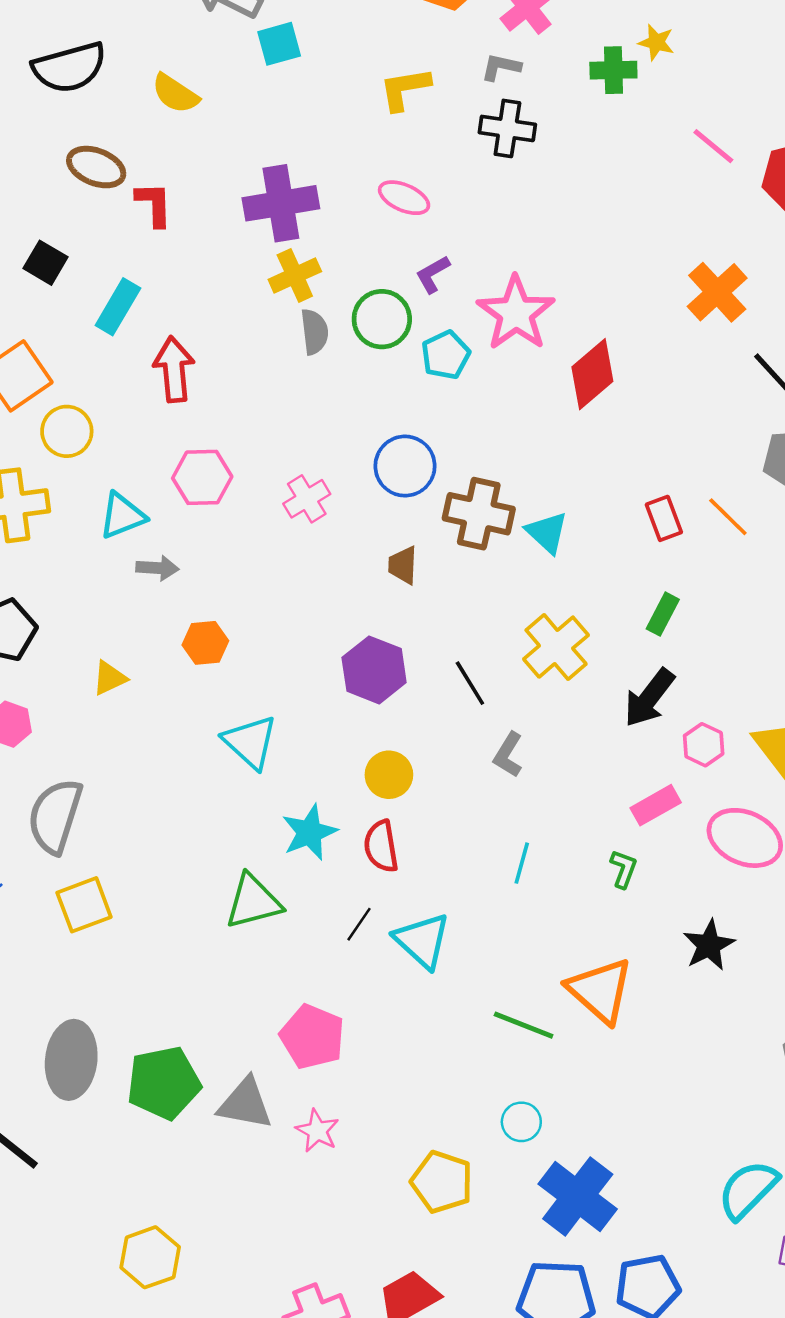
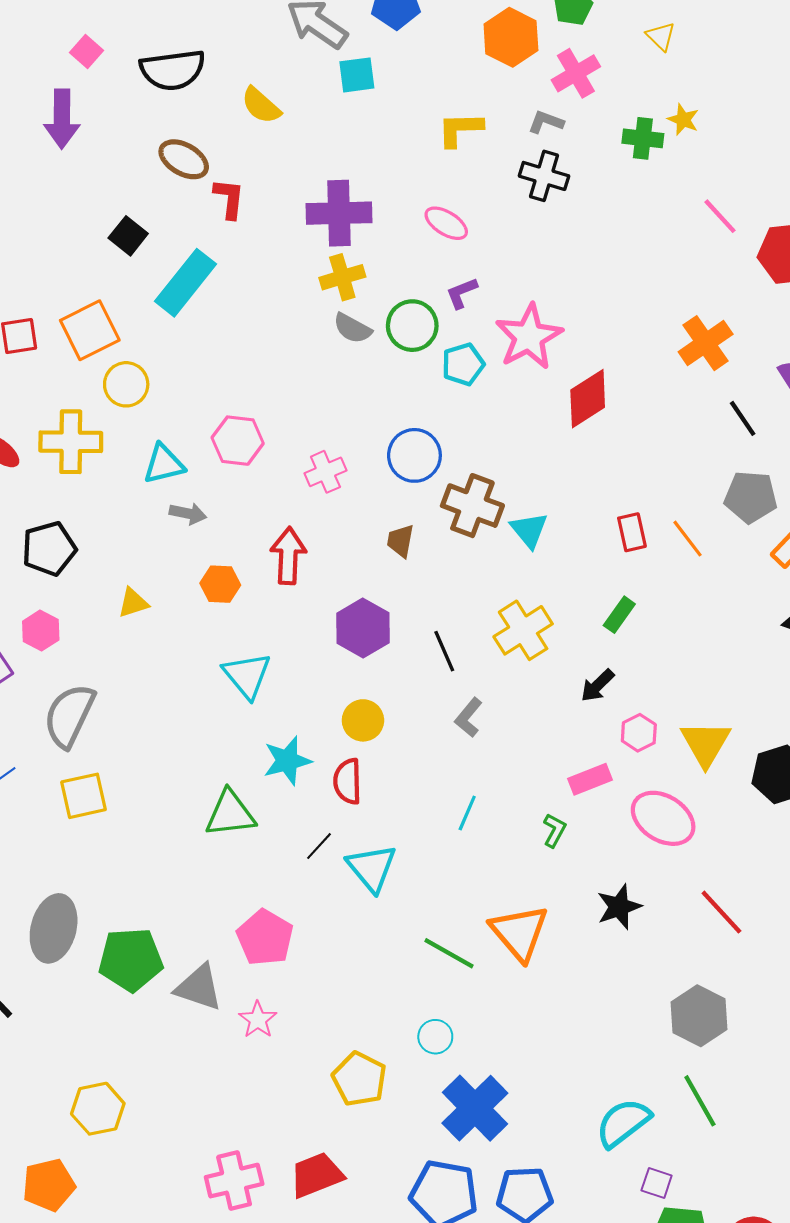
cyan rectangle: (118, 307) -> (186, 283), size x1.4
gray semicircle: (314, 332) -> (352, 328), turned 117
red arrow: (174, 369) -> (288, 556), moved
black arrow: (649, 698) -> (597, 686), size x0.7

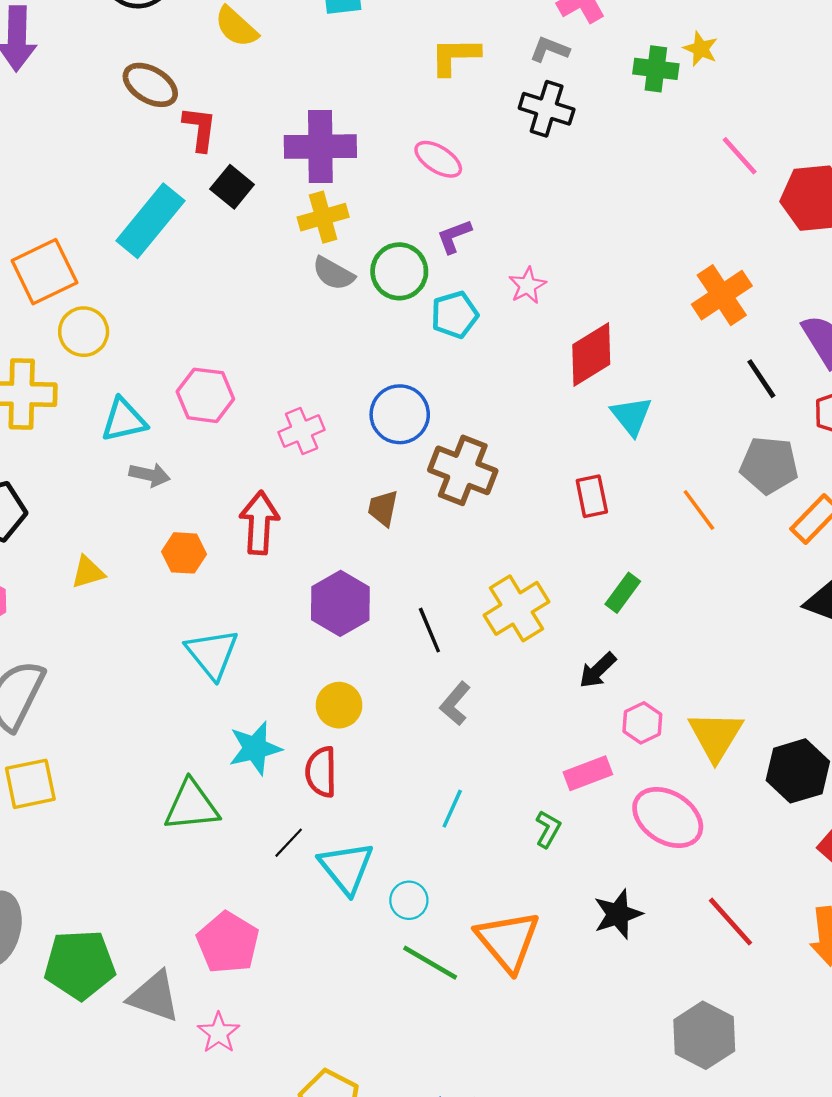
black square: (128, 236) -> (232, 187), moved
pink star: (529, 337) -> (527, 285), size x0.5
cyan triangle: (529, 530) -> (631, 416), moved
red rectangle: (632, 532) -> (592, 496), moved
cyan circle: (435, 1037) -> (409, 900), moved

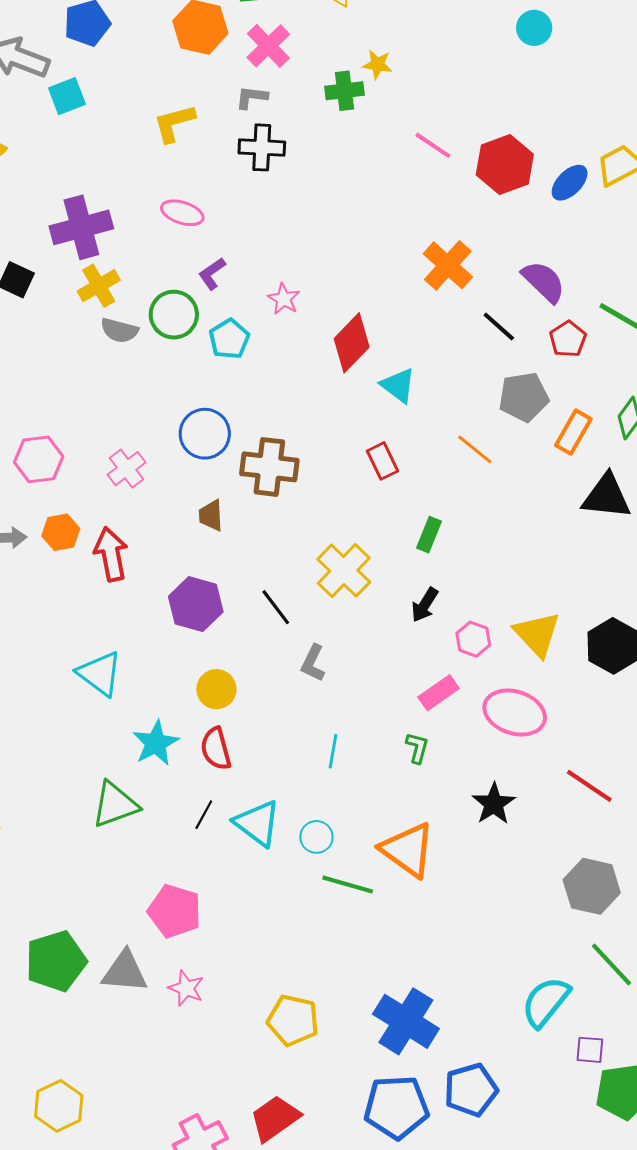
orange hexagon: (184, 553) -> (61, 532), moved

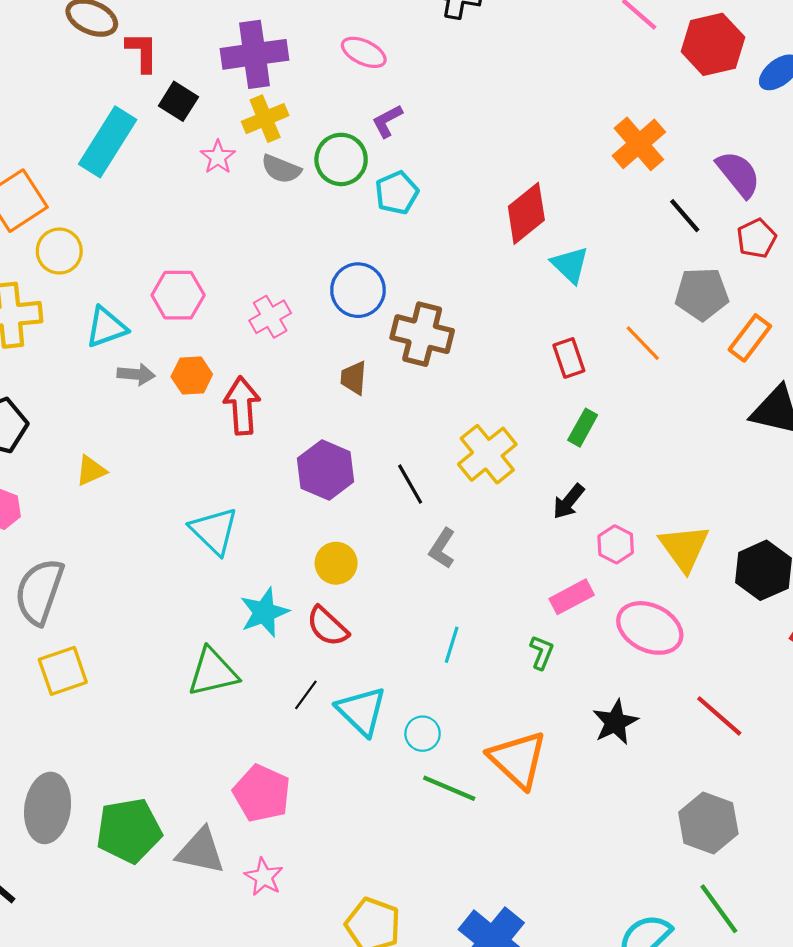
pink star: (284, 299) -> (218, 157), moved
red rectangle: (382, 461) -> (569, 358), moved
red semicircle: (216, 749) -> (327, 626), turned -39

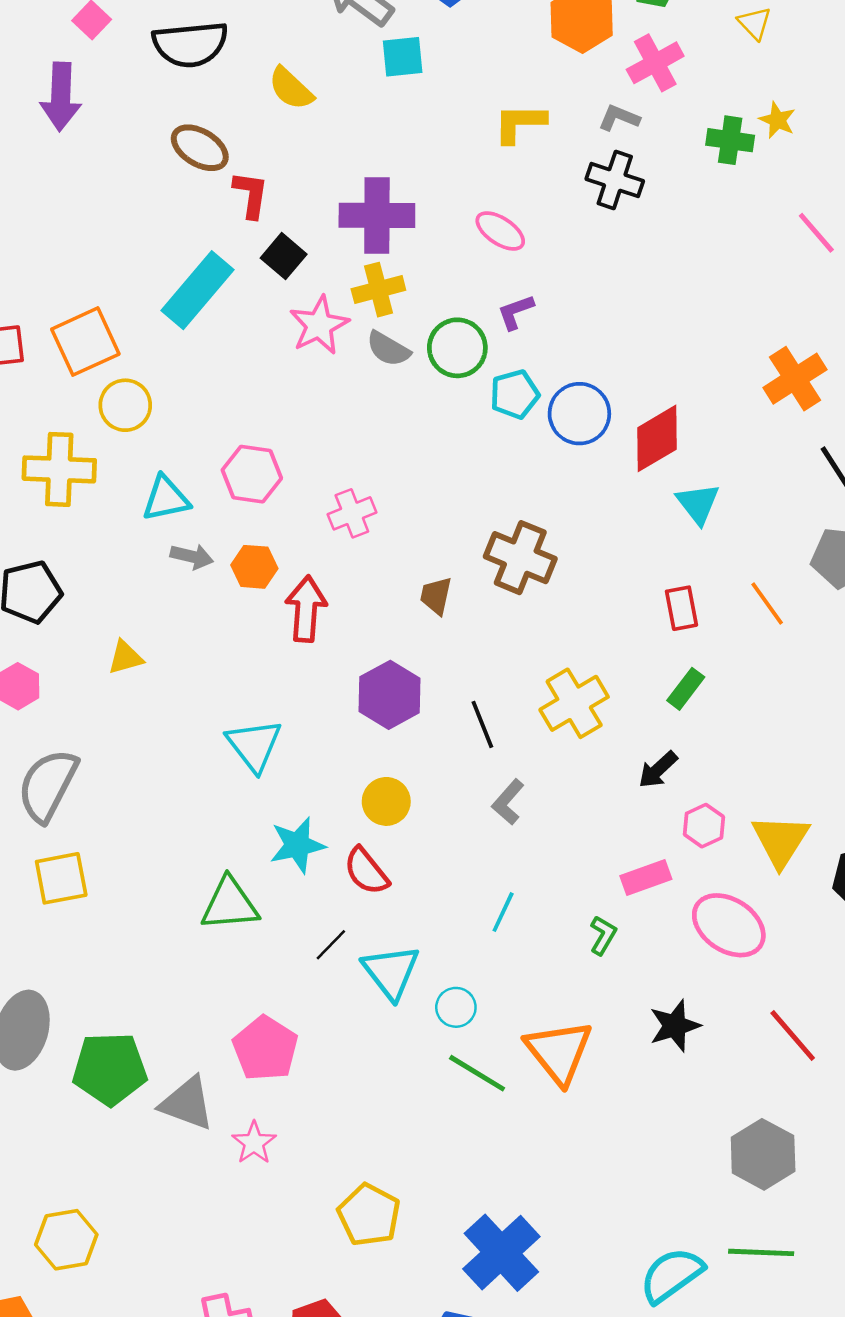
pink star: (218, 157) -> (319, 325), size x1.5
blue circle: (358, 290) -> (579, 414), moved
green line: (719, 909) -> (761, 1252), turned -60

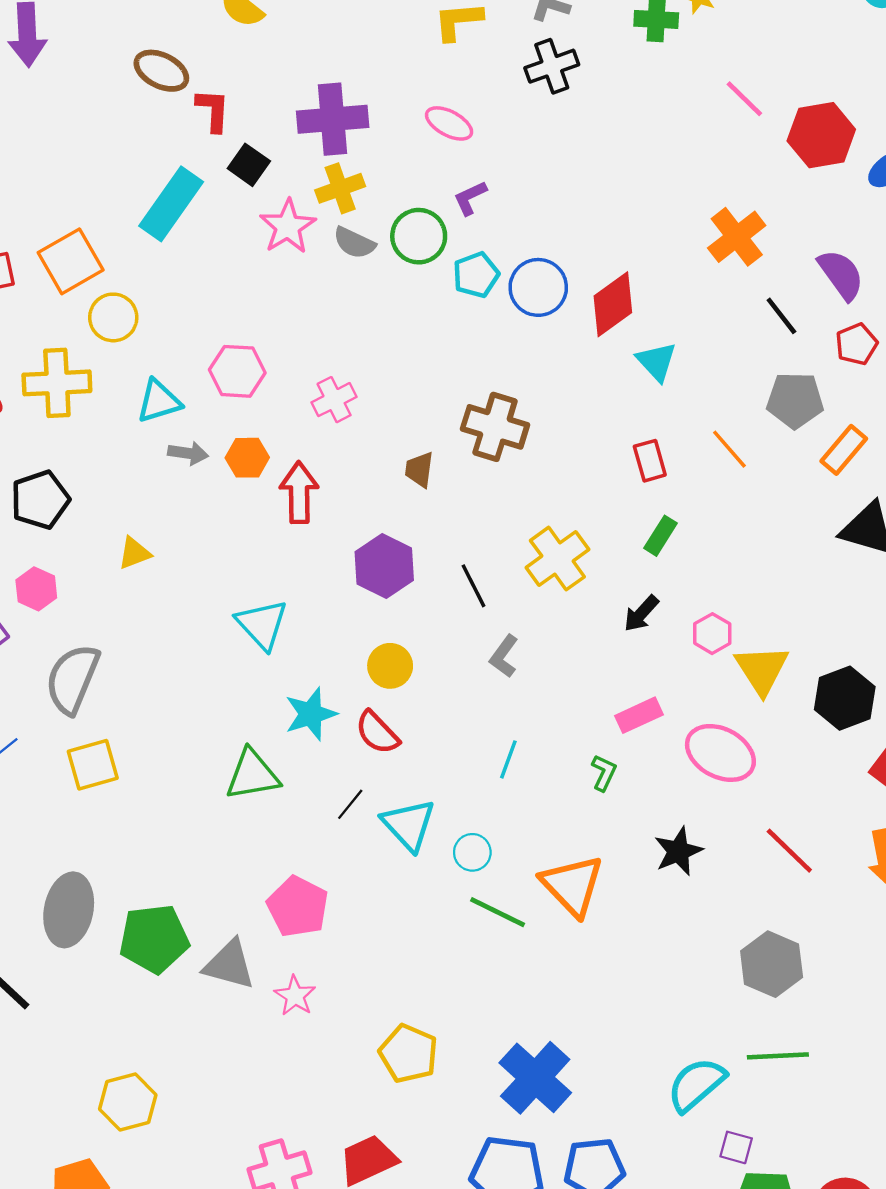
black cross: (615, 180) -> (552, 66), turned -33
pink hexagon: (704, 826) -> (712, 634), moved

